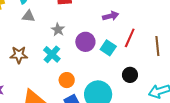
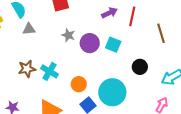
gray star: (58, 30) -> (68, 35), moved
red line: (130, 38) -> (132, 16), moved
cyan cross: (52, 54) -> (50, 71), moved

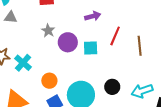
red line: (132, 16) -> (115, 36), moved
cyan square: (113, 45) -> (91, 48), turned -35
black circle: (140, 67) -> (112, 87), moved

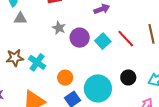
red line: (115, 36) -> (126, 39), moved, turned -60
cyan square: (91, 48) -> (103, 41), turned -35

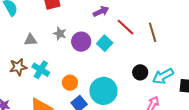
gray triangle: (20, 18) -> (30, 40), moved
red line: (126, 39) -> (126, 27), moved
black circle: (128, 77) -> (140, 72), moved

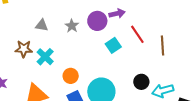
purple circle: (81, 42) -> (97, 21), moved

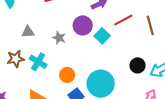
purple circle: (97, 21) -> (83, 25), moved
gray star: (72, 26) -> (59, 38), moved
red line: (137, 34) -> (123, 20), turned -72

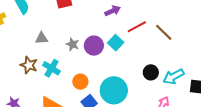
purple circle: (83, 25) -> (94, 46), moved
brown line: (150, 25) -> (164, 32), turned -30
brown star: (16, 59) -> (29, 65), turned 30

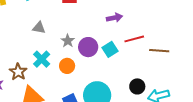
brown line: (164, 32) -> (159, 51), turned -54
brown star: (29, 65) -> (18, 72), moved
orange circle: (80, 82) -> (67, 66), moved

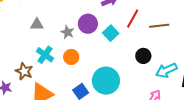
red line: (134, 39) -> (133, 19), turned -36
purple circle: (88, 47) -> (88, 24), moved
black circle: (137, 86) -> (143, 56), moved

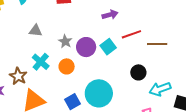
red line: (133, 19) -> (131, 34), turned 36
purple circle: (88, 24) -> (86, 47), moved

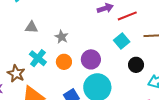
red line: (131, 34) -> (127, 16), moved
purple circle: (86, 47) -> (91, 59), moved
cyan square: (108, 47) -> (122, 41), moved

